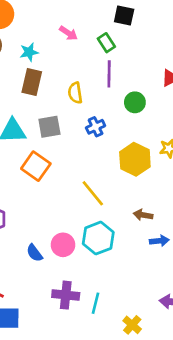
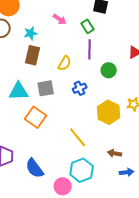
yellow semicircle: (75, 93) -> (65, 63), turned -140
pink circle: (63, 245) -> (63, 186), moved
blue semicircle: (34, 253) -> (35, 168), moved, size x1.5

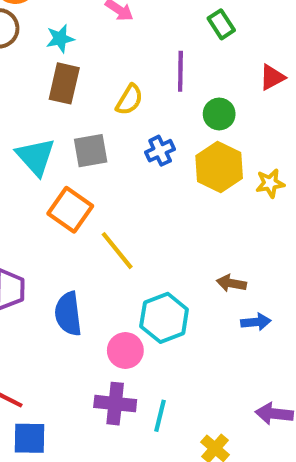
green rectangle: (88, 26) -> (221, 24), moved
cyan triangle: (19, 91) -> (36, 157), turned 50
yellow hexagon: (109, 112) -> (219, 167), moved
yellow line: (78, 137) -> (117, 251), moved
blue semicircle: (35, 168) -> (68, 314), turned 30

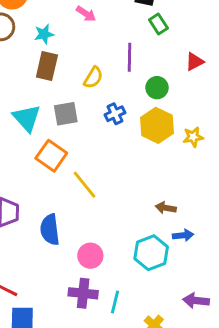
cyan hexagon: (164, 318) -> (151, 253), moved

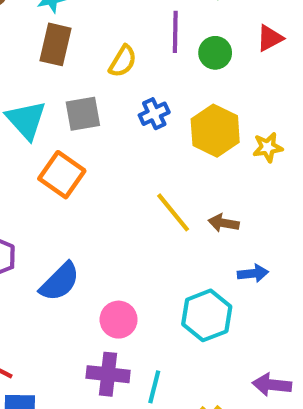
green circle: (157, 88) -> (215, 53), moved
yellow line: (85, 185) -> (173, 212), moved
brown arrow: (166, 208) -> (224, 223), moved
blue semicircle: (50, 230) -> (60, 282), turned -128
blue arrow: (183, 235) -> (253, 273), moved

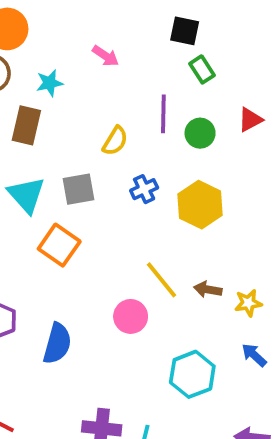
brown rectangle: (55, 44) -> (26, 125), moved
yellow star: (268, 147) -> (248, 303), moved
blue arrow: (253, 273) -> (254, 355), moved, turned -132
blue semicircle: (60, 282) -> (57, 343), turned -30
pink circle: (119, 320) -> (131, 316), moved

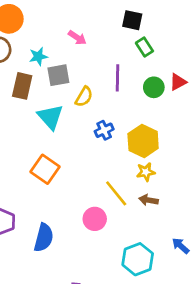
green circle: (200, 133) -> (154, 87), moved
gray square: (78, 189) -> (58, 75), moved
cyan triangle: (26, 195) -> (50, 117), moved
yellow star: (248, 303) -> (146, 172), moved

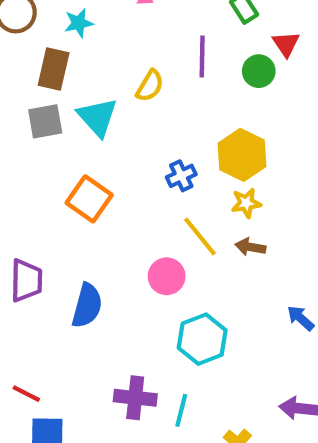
gray square: (58, 75) -> (45, 121), moved
red triangle: (178, 82) -> (286, 44), moved, turned -36
blue cross: (104, 130) -> (181, 176), moved
cyan hexagon: (138, 259) -> (202, 339), moved

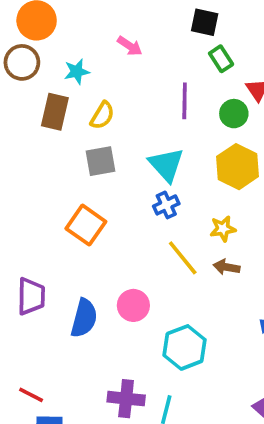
yellow semicircle: (150, 86) -> (102, 115), moved
cyan triangle: (98, 117) -> (166, 165), moved
gray square: (45, 121) -> (100, 161), moved
yellow hexagon: (242, 155) -> (238, 167), moved
pink circle: (167, 276) -> (133, 305), moved

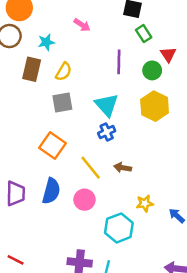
yellow star: (223, 229) -> (145, 203), moved
yellow line: (183, 258) -> (91, 168), moved
brown arrow: (227, 267) -> (123, 168), moved
blue semicircle: (84, 318) -> (51, 191), moved

